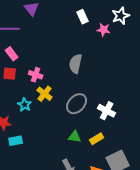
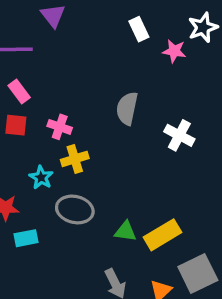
yellow cross: (45, 94) -> (75, 159), turned 35
gray ellipse: (77, 104) -> (75, 209), moved, turned 60
white cross: (107, 111) -> (179, 135), moved
yellow rectangle: (97, 139) -> (162, 235), size x1.5

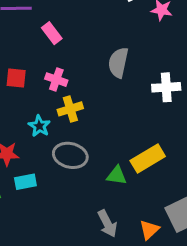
pink rectangle: (19, 92) -> (52, 33), moved
white cross: (179, 135) -> (166, 87), turned -32
yellow rectangle: (162, 235) -> (148, 158), moved

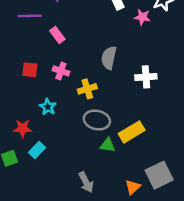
yellow cross: (70, 109) -> (87, 89), moved
gray ellipse: (70, 155) -> (97, 120), moved
cyan rectangle: (25, 182) -> (37, 150), turned -35
gray arrow: (107, 223) -> (86, 182), moved

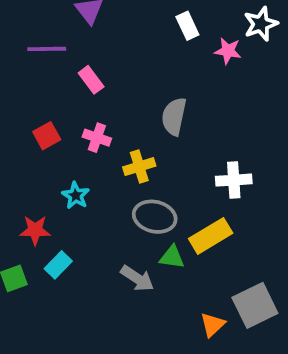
red square: (30, 70) -> (47, 136), turned -35
white cross: (146, 77) -> (234, 180), moved
gray arrow: (86, 182) -> (137, 278), moved, turned -30

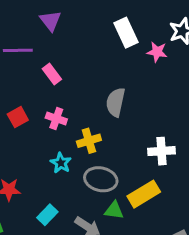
white rectangle: (187, 26) -> (126, 33), size x1.4
cyan star: (76, 195) -> (61, 163), moved
cyan rectangle: (58, 265) -> (47, 215), moved

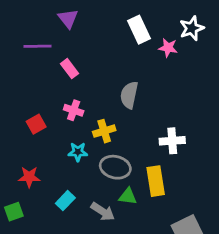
red square: (18, 117) -> (36, 124), moved
cyan star: (61, 163) -> (78, 152), turned -30
yellow rectangle: (144, 194) -> (156, 181), turned -68

